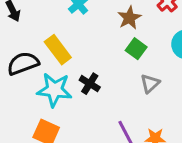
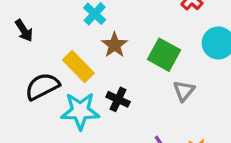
brown star: (129, 18) -> (115, 45), moved
green square: (136, 49) -> (164, 55), size x1.4

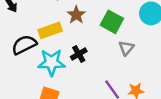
yellow rectangle: (78, 67) -> (50, 30), turned -65
black cross: (118, 99) -> (79, 54), turned 35

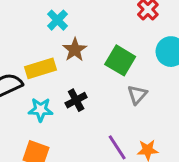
cyan star: (51, 62) -> (41, 110), size x0.7

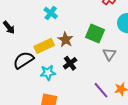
brown star: (75, 50) -> (66, 40), moved

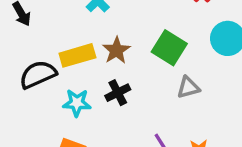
gray triangle: (109, 54) -> (188, 87), turned 32

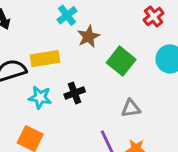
brown star: (116, 50) -> (88, 36), moved
gray triangle: (188, 87) -> (131, 108), moved

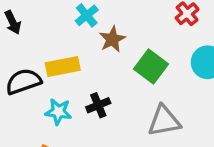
gray triangle: (131, 108) -> (164, 121), size x1.5

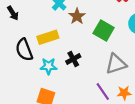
black semicircle: (23, 82) -> (24, 50), turned -85

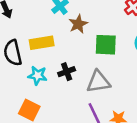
green square: (104, 31) -> (106, 45), turned -36
gray triangle: (116, 64) -> (98, 82), moved

